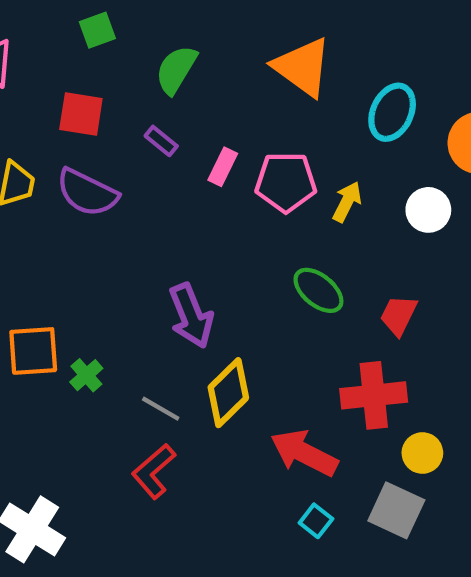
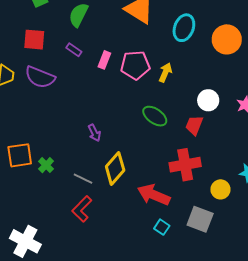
white circle: (428, 210) -> (208, 100), moved
purple arrow: (191, 316) -> (94, 133), size x0.6
yellow circle: (422, 453) -> (220, 189), moved

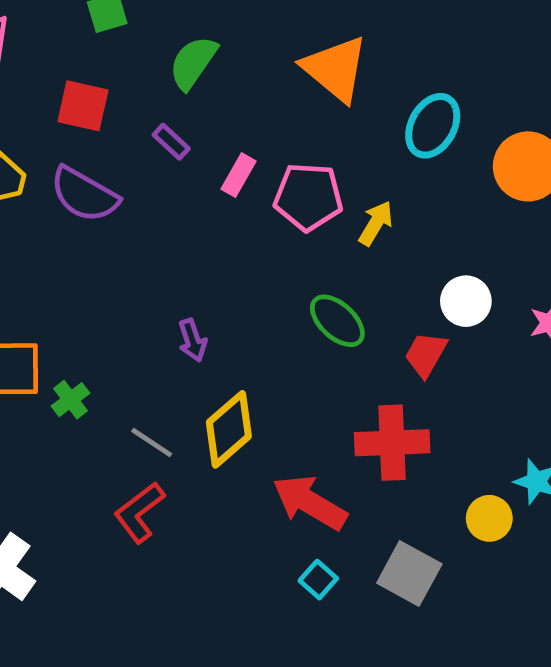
yellow circle: (220, 189) -> (489, 518), moved

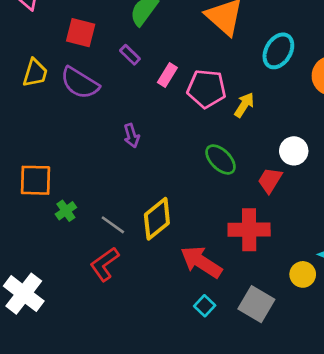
purple arrow: (192, 340) -> (132, 136), moved
green cross: (70, 400) -> (66, 211), moved

